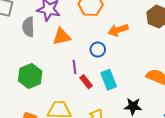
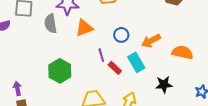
orange arrow: (118, 30) -> (151, 41), moved

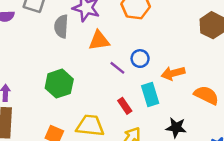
purple line: (101, 55) -> (117, 68), moved, turned -48
red rectangle: (115, 68) -> (125, 106), moved

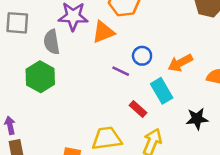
orange triangle: (99, 40) -> (103, 32), moved
green hexagon: (59, 84) -> (40, 77), moved

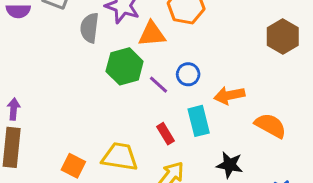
green hexagon: (40, 77) -> (125, 66), moved

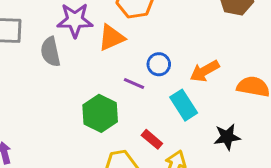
green hexagon: (125, 66) -> (100, 113), moved
red rectangle: (165, 134) -> (152, 139), moved

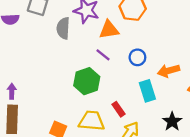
purple line: (134, 83) -> (103, 55), moved
black star: (227, 137) -> (172, 122), turned 30

